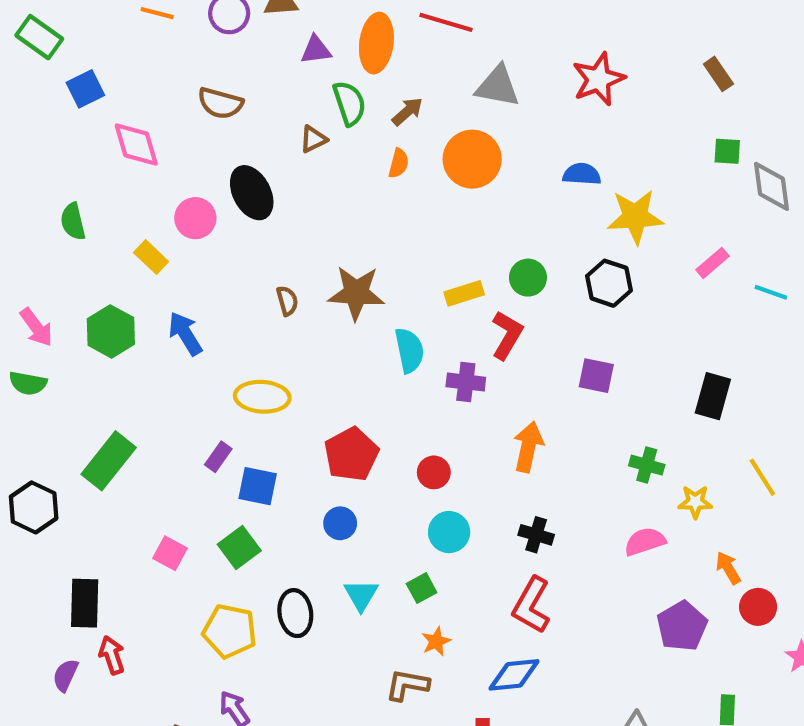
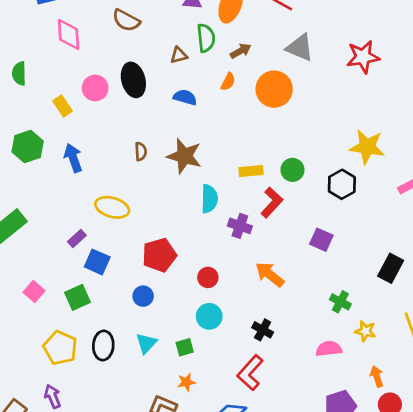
blue semicircle: (582, 174) -> (185, 97), moved
orange arrow: (528, 447) -> (270, 274), turned -76

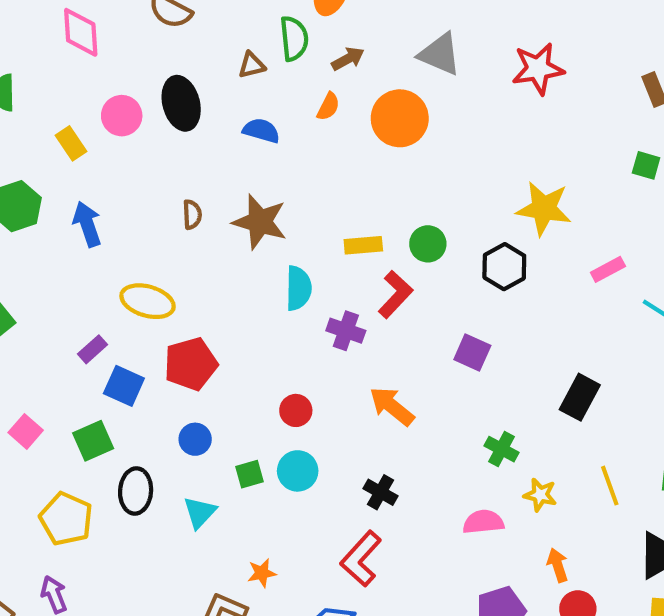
red pentagon: (159, 255) -> (191, 364), moved
black ellipse: (103, 345) -> (136, 491), moved
green square: (185, 347) -> (250, 474), moved

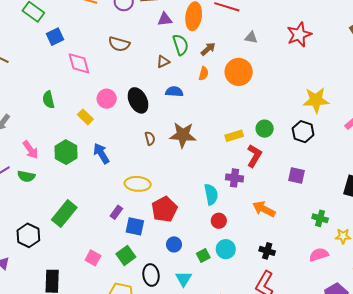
gray triangle: (440, 54) -> (251, 37), size x0.6
black ellipse: (181, 103) -> (138, 100), moved
cyan semicircle: (298, 288) -> (211, 194), moved

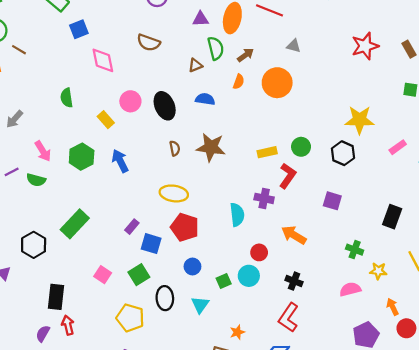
red star: (299, 35) -> (365, 46), moved
yellow ellipse: (138, 184) -> (174, 193), moved
red pentagon: (164, 209) -> (185, 227), turned -30
red circle: (219, 221) -> (259, 252), moved

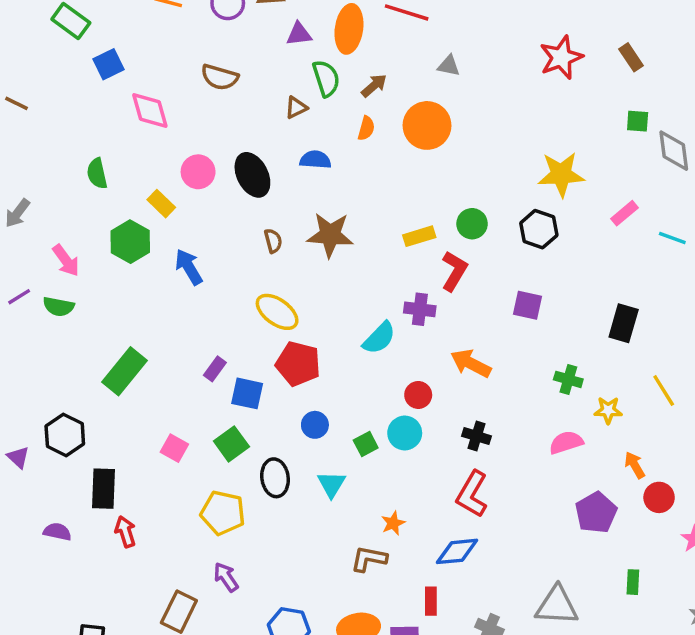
green hexagon: (82, 157) -> (130, 242), moved
yellow ellipse: (174, 193) -> (277, 312), turned 32
cyan semicircle: (237, 215) -> (379, 338), turned 55
black hexagon: (34, 245) -> (65, 435), moved
purple semicircle: (43, 334) -> (57, 532), moved, turned 77

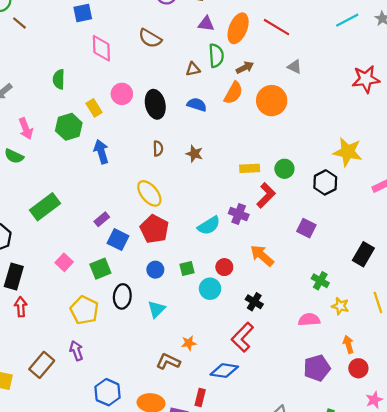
orange semicircle: (366, 128) -> (233, 93), size x1.5
brown star: (330, 235) -> (194, 154), size x0.6
green square: (366, 444) -> (187, 269), moved

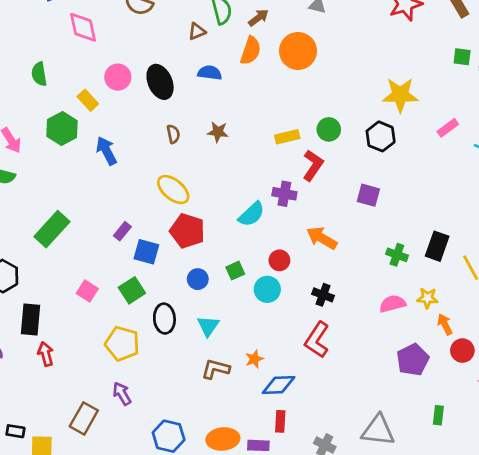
black rectangle: (363, 254) -> (437, 246), moved
yellow star: (340, 306) -> (427, 298), moved
brown L-shape: (168, 361) -> (216, 369), moved
blue diamond: (224, 371) -> (279, 385), moved

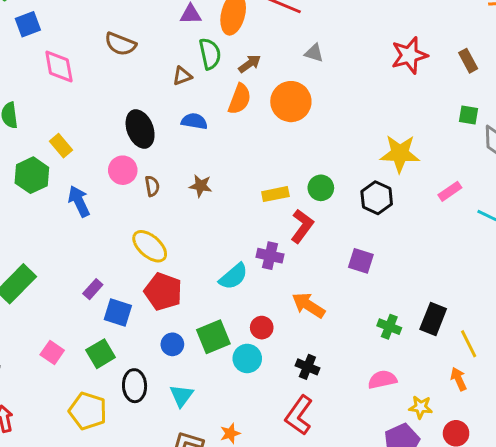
pink circle: (118, 77) -> (123, 170), moved
green square: (235, 271) -> (213, 337), size x1.6
yellow star: (427, 298) -> (421, 407), moved
orange arrow: (445, 324) -> (459, 379), moved

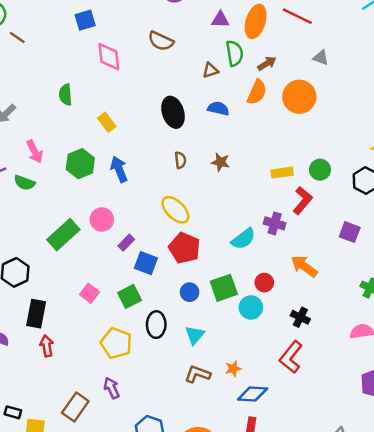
pink circle: (123, 170) -> (102, 220), moved
green hexagon: (32, 175) -> (80, 164), moved

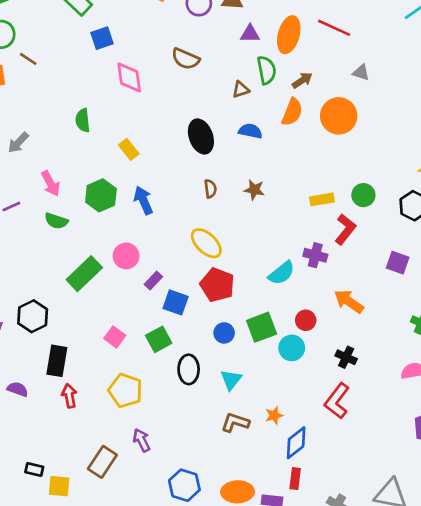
green semicircle: (25, 183) -> (56, 221), moved
yellow pentagon: (116, 343) -> (125, 390), moved
blue diamond: (253, 394) -> (296, 443), turned -40

